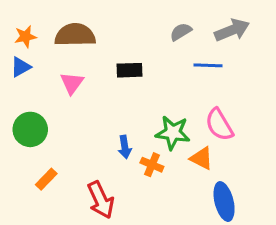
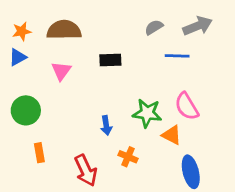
orange cross: (152, 165) -> (128, 157), moved
orange rectangle: (46, 179) -> (39, 153), turned -54

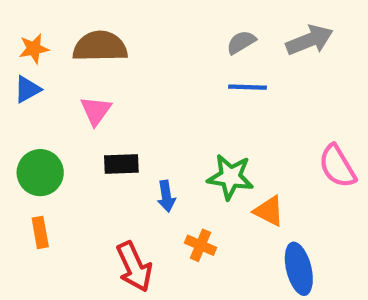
blue line: (177, 56) -> (248, 87), moved
black rectangle: (110, 60) -> (121, 164), moved
pink semicircle: (187, 106) -> (337, 166), moved
orange rectangle: (39, 153) -> (40, 232), moved

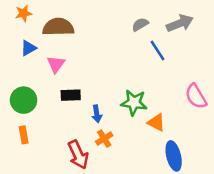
orange star: (34, 49) -> (24, 13), moved
blue line: (248, 87) -> (157, 51), moved, turned 55
blue triangle: (27, 89) -> (29, 48), moved
orange cross: (200, 245) -> (104, 139), moved, turned 35

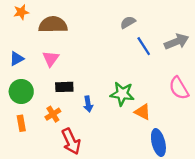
gray arrow: (180, 23) -> (177, 42), moved
blue triangle: (29, 48) -> (17, 59), moved
orange cross: (104, 139) -> (53, 114), moved

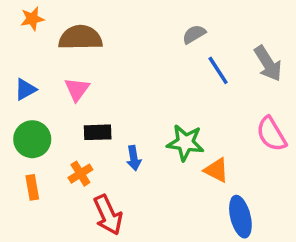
gray arrow: (177, 42) -> (268, 64), turned 80

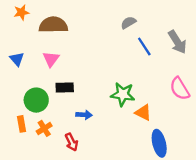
blue triangle: (25, 89) -> (17, 59), turned -42
green circle: (32, 139) -> (36, 100), moved
blue arrow: (134, 158) -> (84, 115), moved, turned -77
orange cross: (80, 174) -> (44, 128), moved
red arrow: (108, 215) -> (72, 142), size x0.7

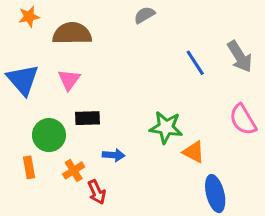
gray semicircle: (128, 23) -> (144, 15), moved
blue triangle: (17, 59) -> (23, 80), size x1.6
orange cross: (44, 128) -> (74, 170), moved

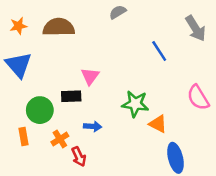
orange star: (29, 17) -> (18, 26), moved
gray arrow: (240, 57) -> (196, 28), moved
pink triangle: (69, 80) -> (90, 76), moved

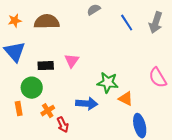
gray arrow: (196, 28) -> (156, 23), turned 50
blue line: (159, 51) -> (127, 23), moved
black rectangle: (71, 96) -> (46, 66), moved
blue arrow: (93, 126) -> (87, 104), moved, size x1.5

